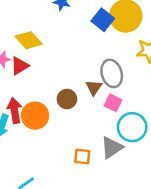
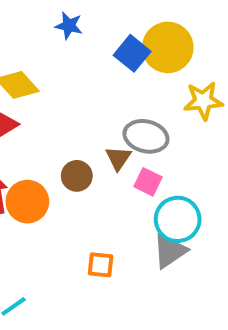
gray ellipse: (112, 73) -> (146, 136), turned -60
gray triangle: (112, 148) -> (170, 251), moved

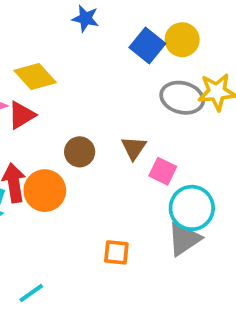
yellow circle: (168, 47) -> (182, 40), size x0.7
gray ellipse: (146, 136) -> (182, 98), moved
brown circle: (77, 176) -> (80, 152), moved

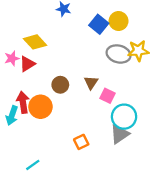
orange square: (116, 252) -> (81, 142), turned -32

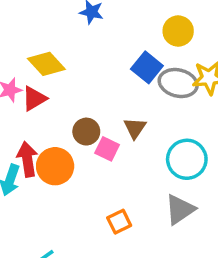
blue square: (99, 24) -> (147, 67), moved
pink square: (108, 96) -> (107, 149), moved
cyan circle: (124, 117) -> (187, 159), moved

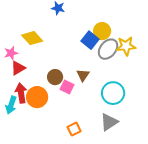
yellow circle: (178, 31) -> (102, 31), moved
gray ellipse: (178, 83) -> (108, 49), turned -65
red triangle: (34, 99) -> (18, 68), moved

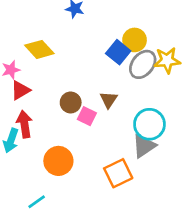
orange circle: (37, 97) -> (58, 161), moved
gray triangle: (109, 122) -> (144, 146), moved
orange square: (74, 129) -> (118, 173), moved, size x1.5

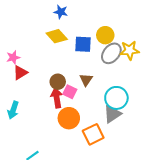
yellow diamond: (39, 49) -> (57, 36), moved
blue square: (118, 52) -> (83, 44), moved, turned -36
red arrow: (24, 124) -> (57, 98), moved
orange circle: (58, 161) -> (69, 118), moved

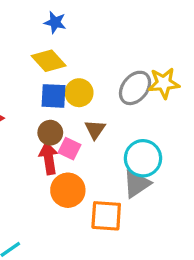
yellow circle: (105, 35) -> (79, 93), moved
blue square: (83, 44) -> (53, 96), moved
orange square: (93, 134) -> (106, 216), turned 30

